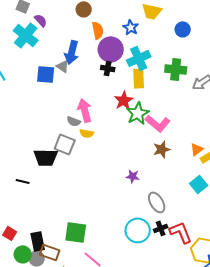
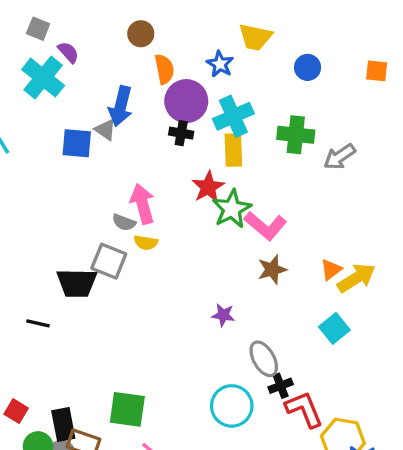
black cross: (161, 228) -> (281, 386), moved

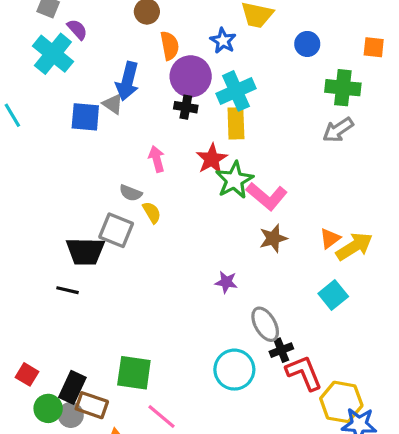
green cross: (296, 135) -> (343, 88), moved
pink arrow: (142, 204) -> (157, 159), moved, size x0.7
yellow semicircle: (146, 243) -> (152, 212), turned -130
black line: (38, 323) -> (68, 290), moved
black rectangle: (63, 424) -> (72, 387), turned 36

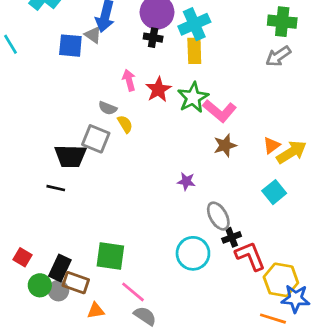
red star: (212, 159) -> (158, 89), moved

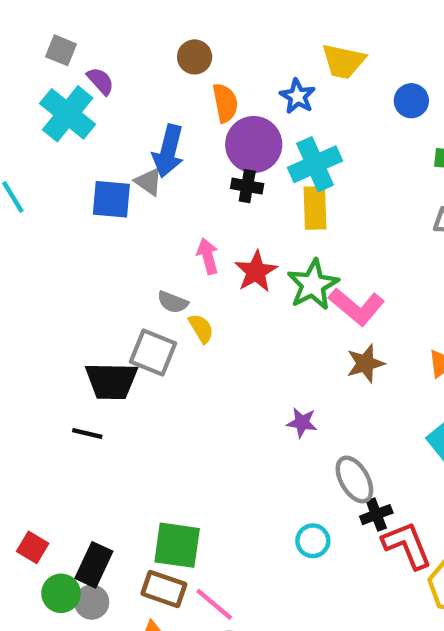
cyan circle: (193, 253) -> (313, 541), size x0.6
brown rectangle: (76, 283) -> (164, 589), moved

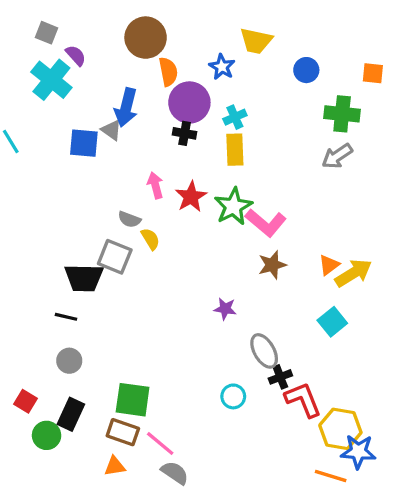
brown circle: (195, 57) -> (146, 38), size x1.6
cyan cross: (315, 164) -> (235, 117), size x0.6
gray circle: (92, 602) -> (69, 361), moved

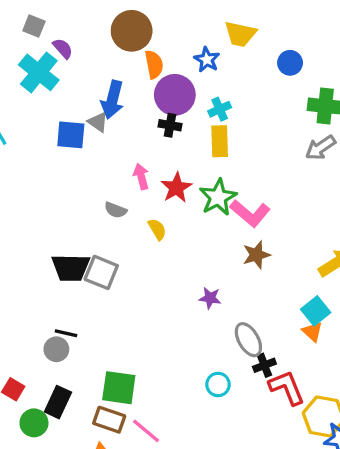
yellow semicircle: (150, 239) -> (157, 229), moved
gray square: (115, 257) -> (101, 272), moved
orange triangle: (329, 265) -> (312, 332), moved, turned -40
black line: (66, 317) -> (66, 333), moved

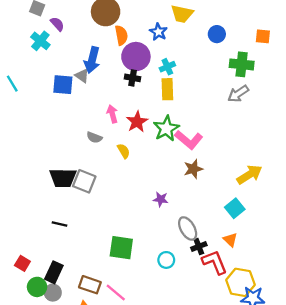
cyan cross: (39, 72) -> (40, 41), size x0.7
orange triangle: (312, 332) -> (230, 240), moved
gray circle: (56, 349) -> (53, 293), moved
green square: (119, 388) -> (121, 248), moved

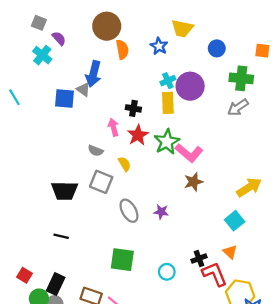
purple circle: (136, 57) -> (190, 86), moved
black cross: (133, 78) -> (133, 108), moved
gray square: (84, 181) -> (101, 182), moved
gray ellipse: (188, 228) -> (129, 211), moved

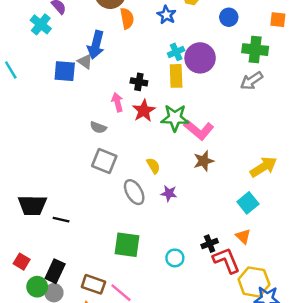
green star: (167, 142) -> (175, 118), turned 30
yellow semicircle: (125, 164) -> (153, 166), moved
black trapezoid: (64, 191) -> (32, 205), moved

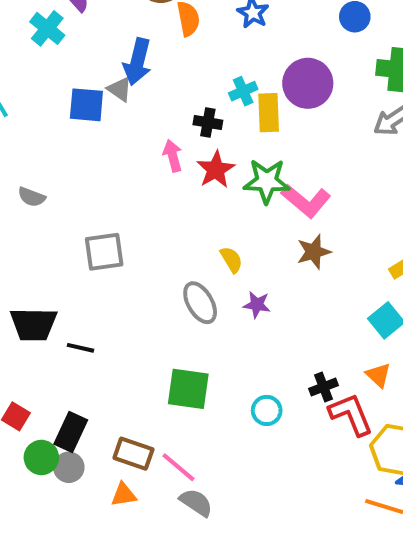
cyan cross: (176, 52) -> (243, 91), moved
gray semicircle: (98, 127) -> (32, 197), moved
gray square: (104, 161) -> (104, 252), moved, turned -30

